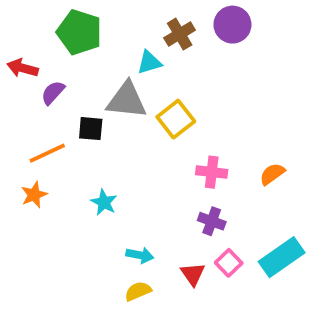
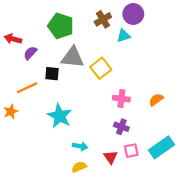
green pentagon: (79, 32) -> (61, 26), moved
cyan triangle: (149, 62) -> (124, 36), moved
orange star: (34, 195) -> (11, 112), moved
cyan star: (104, 202) -> (60, 116), size x1.6
pink square: (229, 263) -> (131, 151), turned 32

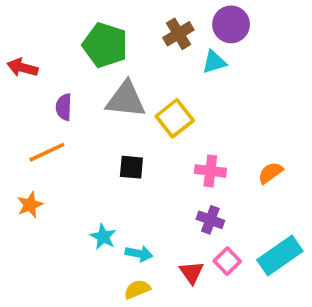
purple semicircle: (30, 53) -> (64, 107), moved, turned -40
black square: (52, 74) -> (131, 167), moved
orange star: (11, 112) -> (30, 205), moved
cyan star: (60, 116) -> (103, 237), moved, size x0.6
pink square: (131, 151) -> (227, 261), turned -32

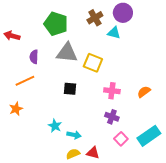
cyan triangle: (214, 62) -> (114, 33), turned 32
yellow square: (175, 118) -> (93, 63), turned -30
red triangle: (192, 272) -> (93, 153), moved, turned -40

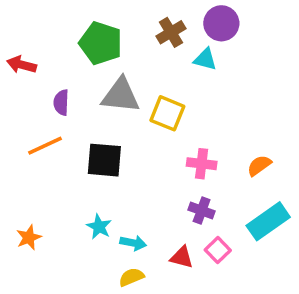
black square: (70, 89) -> (104, 160), moved, size x1.5
orange star: (16, 109) -> (29, 237), moved
cyan rectangle: (149, 136) -> (268, 221), moved
red triangle: (93, 153) -> (182, 257), moved

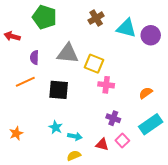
purple circle: (221, 23) -> (151, 35), moved
green pentagon: (101, 43) -> (44, 17), moved
cyan triangle: (205, 59) -> (126, 28), moved, size x1.5
pink cross: (202, 164) -> (106, 85), moved

